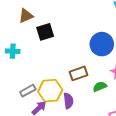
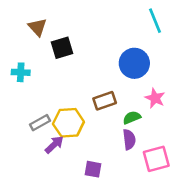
brown triangle: (26, 16) -> (37, 27), turned -49
purple semicircle: (68, 101) -> (129, 139), moved

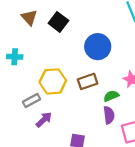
black square: (62, 48) -> (58, 22), moved, turned -36
blue circle: (134, 63) -> (98, 47), moved
yellow hexagon: (68, 123) -> (53, 81), moved

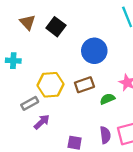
purple semicircle: (109, 115) -> (105, 135), moved

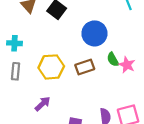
green semicircle: (107, 99) -> (113, 59), moved, turned -96
gray rectangle: (30, 103) -> (16, 71), moved, turned -56

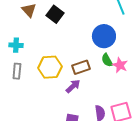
blue circle: (94, 33) -> (104, 36), moved
purple arrow: (43, 104) -> (73, 86), moved

